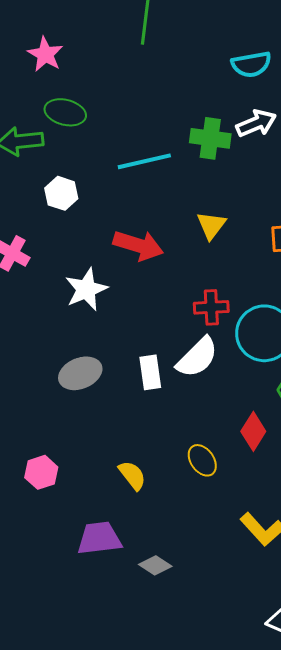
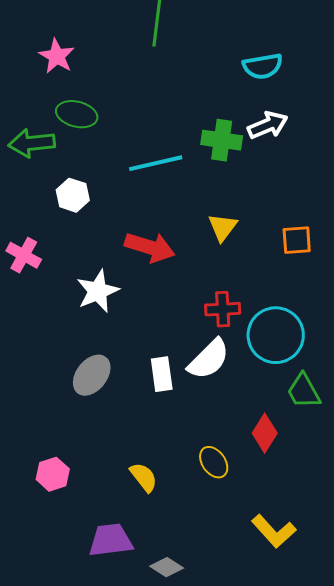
gray ellipse: (80, 373) -> (92, 375), turned -30

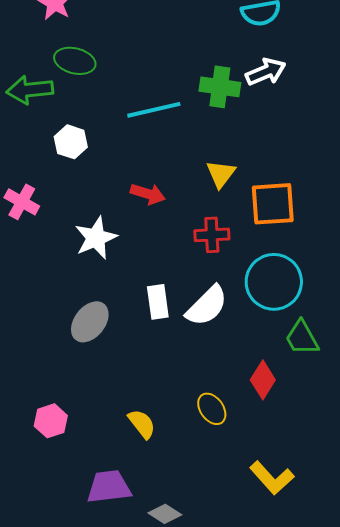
orange square: (297, 240) -> (273, 204), moved, size x1.5
red arrow: (150, 247) -> (148, 194), size x0.7
red cross: (223, 309) -> (212, 235), moved
white rectangle: (162, 374) -> (158, 302), moved

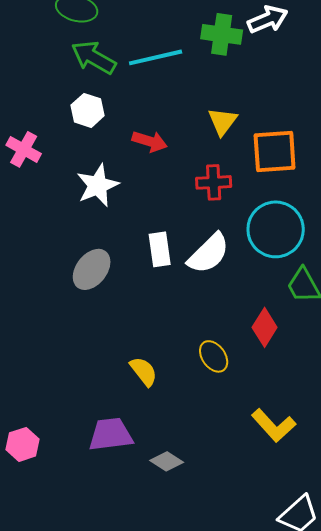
green arrow: (30, 90) -> (94, 57), moved, turned 36
white hexagon: (71, 142) -> (88, 110), moved
pink hexagon: (51, 421) -> (23, 444), moved

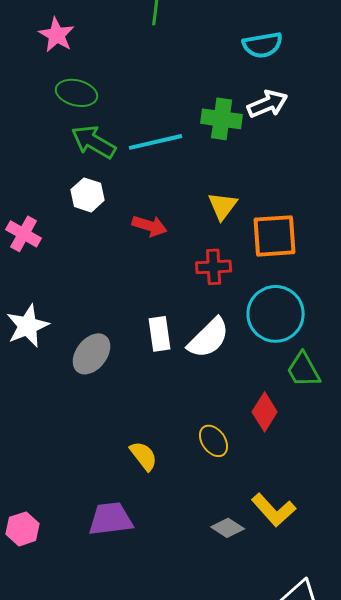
white star: (98, 185) -> (28, 326), moved
gray diamond: (167, 461) -> (228, 528), moved

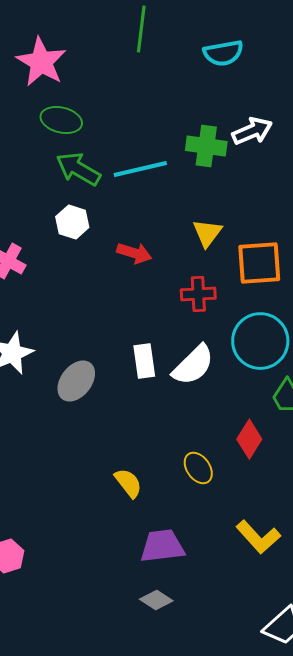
pink star: (57, 35) -> (41, 62), size x1.4
cyan semicircle: (263, 45) -> (223, 53), moved
purple trapezoid: (111, 519) -> (162, 546), moved
gray diamond: (228, 528) -> (156, 600), moved

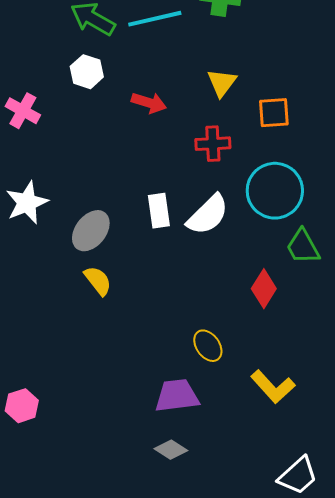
orange square: (259, 263) -> (274, 113), size x0.7
yellow ellipse: (198, 468) -> (208, 346), moved
yellow semicircle: (128, 483) -> (98, 281), moved

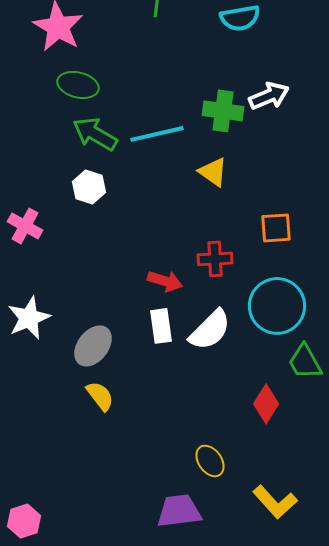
yellow triangle: (222, 83) -> (213, 172), moved, turned -32
red arrow: (149, 103) -> (165, 281), moved

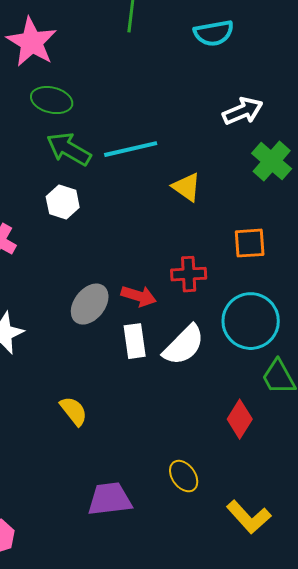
green cross: (223, 111) -> (272, 161), moved, turned 33
gray ellipse: (93, 346) -> (90, 304), moved
purple trapezoid: (179, 511) -> (110, 499), moved

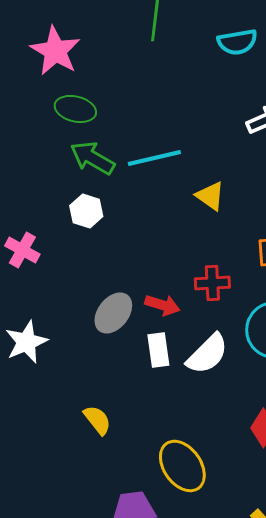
yellow ellipse: (184, 476) -> (182, 466), moved, size x1.6

